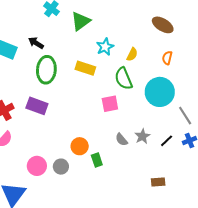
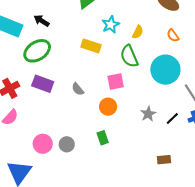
orange semicircle: (167, 58) -> (173, 35), turned -48
green ellipse: (46, 70) -> (37, 51), moved, turned 52
gray semicircle: (121, 140) -> (78, 89), moved
orange circle: (80, 146) -> (108, 107), moved

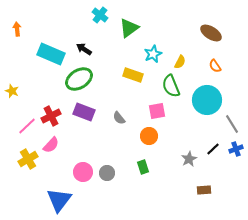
gray star: (148, 114) -> (189, 159), moved

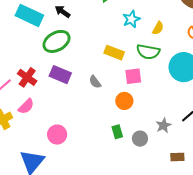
yellow rectangle: (133, 75) -> (114, 53), moved
green semicircle: (171, 86) -> (148, 52), turned -60
red cross: (51, 116) -> (27, 77), turned -30
gray circle: (107, 173) -> (140, 139), moved

